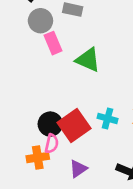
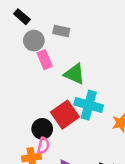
cyan cross: (108, 118) -> (89, 105), moved, size x1.6
red square: (74, 125) -> (65, 115), moved

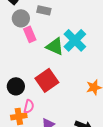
cyan cross: (89, 105) -> (75, 40), moved, turned 30
black circle: (42, 129) -> (16, 86), moved

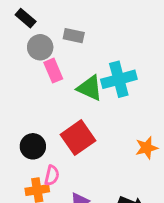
cyan cross: (75, 40) -> (119, 79), turned 30

